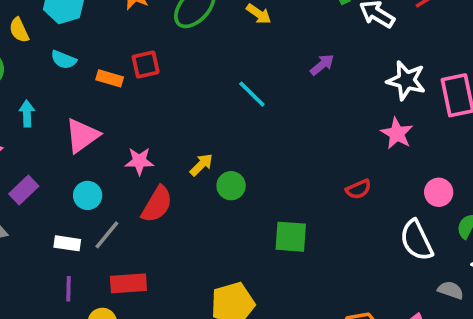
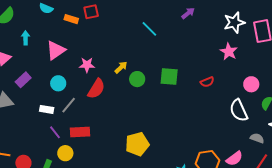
white star: (406, 80) -> (234, 23), turned -30
green square: (291, 237) -> (169, 77), moved
purple line: (69, 289) -> (55, 132), moved, turned -40

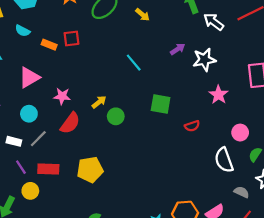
white star: (234, 23) -> (204, 60), moved
green square: (169, 77) -> (161, 104), moved
yellow pentagon: (137, 144) -> (90, 170), moved

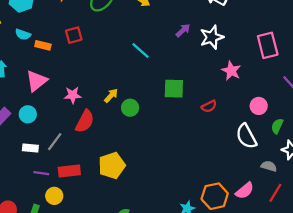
orange rectangle: (49, 45) -> (43, 45), moved
cyan circle: (29, 114) -> (28, 114), moved
purple line: (21, 167) -> (41, 173), turned -40

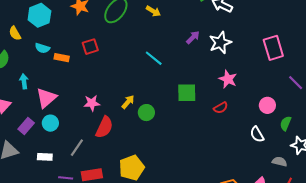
pink star: (231, 71) -> (228, 79), moved
pink triangle: (37, 81) -> (46, 98), moved
white semicircle: (246, 136) -> (257, 134), size x0.7
white rectangle: (30, 148) -> (45, 157), moved

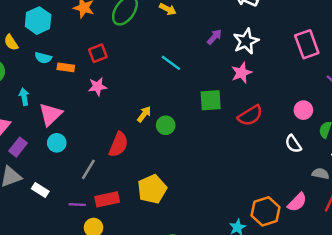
pink star: (228, 79) -> (242, 73), moved, turned 30
pink star: (92, 103) -> (97, 87), moved
red semicircle: (221, 108) -> (250, 116), size x1.5
purple rectangle: (26, 126) -> (18, 147), moved
white rectangle: (45, 157) -> (40, 190), moved, turned 32

